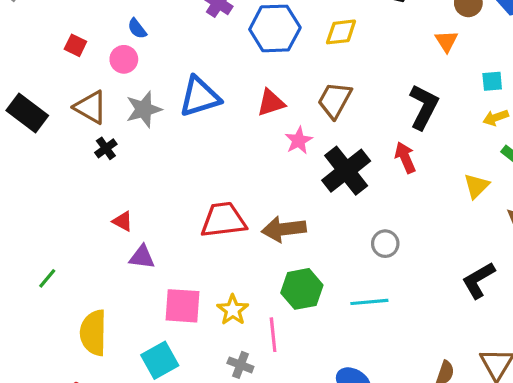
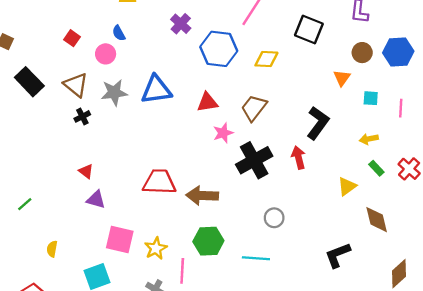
cyan square: (492, 81) -> (371, 98), moved
yellow semicircle: (93, 333) -> (52, 249), size x0.5

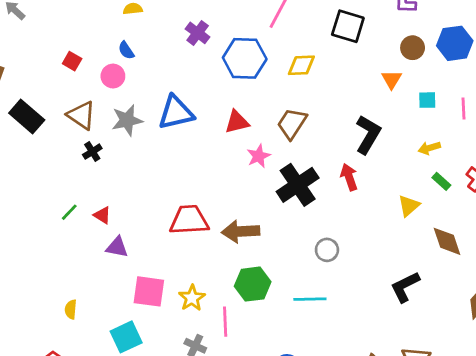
green line: (25, 204) -> (69, 212), moved

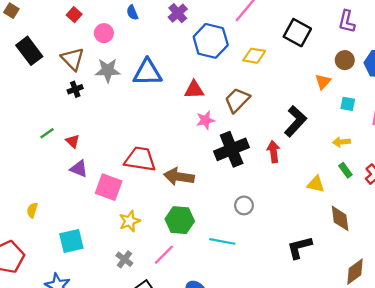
blue semicircle: (126, 50) -> (132, 13), moved
yellow triangle: (409, 206) -> (316, 184), turned 42
pink square: (149, 291) -> (109, 187), moved
pink line: (225, 322) -> (164, 255), moved, turned 35

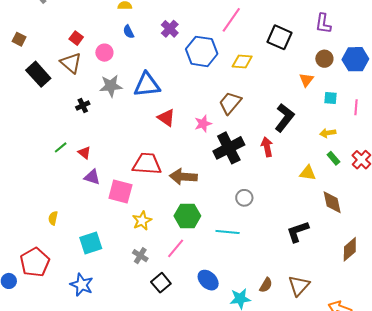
brown triangle: (73, 59) -> (71, 63), moved
red triangle: (194, 90) -> (166, 118), moved, turned 42

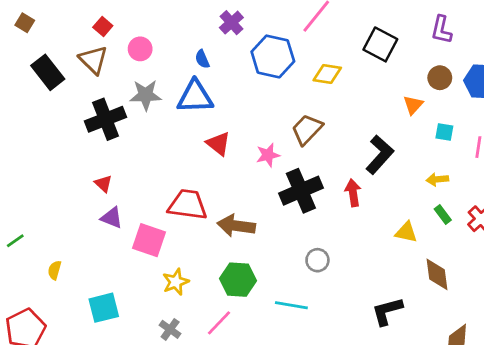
blue semicircle: (129, 32) -> (202, 59), moved
black cross: (83, 106) -> (106, 119), size x2.0
green line: (61, 147) -> (15, 241), moved

